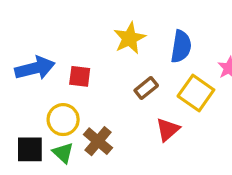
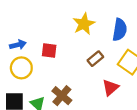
blue arrow: (35, 68) -> (18, 45), size x0.6
yellow circle: (63, 120) -> (21, 68), moved

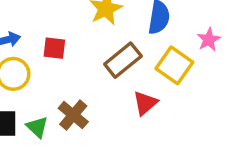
brown rectangle: (95, 59) -> (123, 60), size x1.5

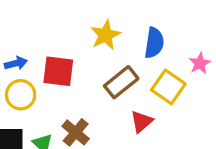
red square: (54, 48) -> (58, 71), size x1.5

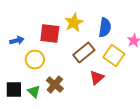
red square: (58, 71) -> (50, 34), moved
yellow circle: (21, 95) -> (35, 60), moved

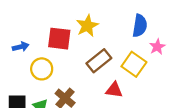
blue semicircle: (105, 28) -> (140, 26), moved
red triangle: (97, 78) -> (114, 90), turned 49

